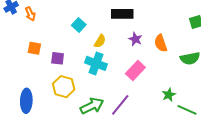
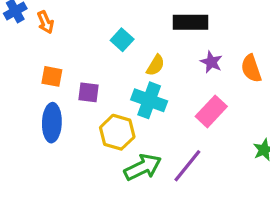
yellow hexagon: (64, 87) -> (117, 132), moved
blue ellipse: (26, 101) -> (52, 123), moved

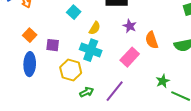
orange semicircle: (251, 68) -> (152, 40), moved
orange square: (52, 76) -> (30, 35), turned 32
green arrow: (143, 167) -> (87, 92), size x0.6

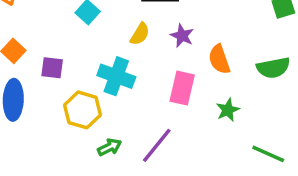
yellow semicircle: (95, 28) -> (140, 34), moved
pink rectangle: (130, 57) -> (182, 88), turned -30
green star: (163, 81) -> (228, 110), moved

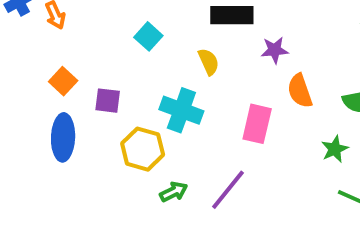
yellow semicircle: (140, 34) -> (209, 62), turned -55
purple star: (182, 36) -> (275, 50), moved, turned -30
green star: (228, 110) -> (335, 149), moved

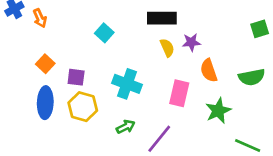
yellow semicircle: (209, 62) -> (167, 48), moved
yellow hexagon: (143, 149) -> (83, 107), moved
green star: (335, 149) -> (218, 111), moved, size x1.4
green arrow: (174, 192) -> (126, 127), moved

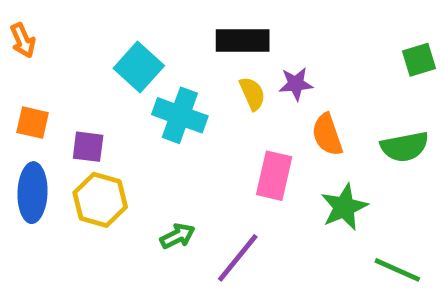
cyan square: (104, 33) -> (139, 67), size x1.4
orange square: (45, 64) -> (33, 123), turned -30
cyan cross: (127, 84) -> (180, 115), moved

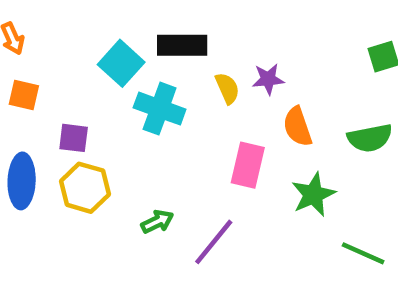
black rectangle: (243, 40) -> (182, 45), moved
orange square: (33, 123) -> (24, 95), moved

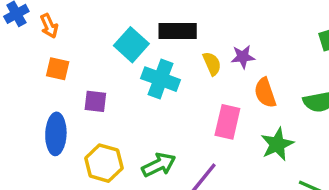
yellow hexagon: (85, 188) -> (104, 163), moved
green arrow: (157, 222) -> (159, 165), size x1.4

